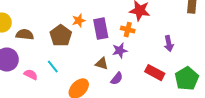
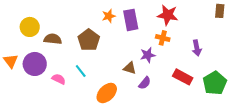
orange star: (79, 21) -> (109, 16), moved
purple rectangle: (101, 29) -> (131, 20), moved
orange cross: (128, 30) -> (163, 38), moved

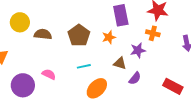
orange star: (109, 16) -> (109, 37), moved
purple circle: (35, 64) -> (23, 85), moved
cyan line: (81, 71) -> (84, 66), moved, turned -64
red rectangle: (183, 77) -> (173, 86), moved

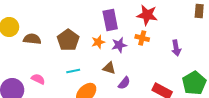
purple star: (138, 50) -> (119, 45), moved

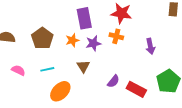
brown triangle: (109, 68) -> (83, 66), turned 40
pink semicircle: (38, 79) -> (18, 70), moved
purple semicircle: (124, 83) -> (113, 81), moved

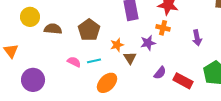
orange star: (72, 40) -> (117, 45), moved
purple star: (93, 43) -> (148, 43), moved
pink semicircle: (18, 70) -> (74, 62), moved

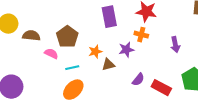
brown triangle: (130, 58) -> (108, 65), turned 48
pink semicircle: (74, 62) -> (51, 54), moved
orange ellipse: (107, 83) -> (73, 90), moved

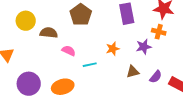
brown pentagon: (67, 37) -> (81, 15), moved
brown triangle: (108, 65) -> (133, 72), moved
orange ellipse: (73, 90) -> (63, 87), moved, turned 30

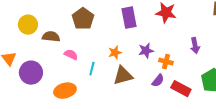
orange cross: (159, 32) -> (166, 62), moved
cyan line: (90, 65) -> (92, 69), turned -64
brown triangle: (133, 72) -> (123, 76), moved, size x1.5
purple circle: (29, 84) -> (31, 73), moved

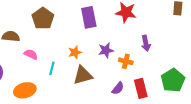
purple arrow: (195, 46) -> (146, 43), moved
purple semicircle: (158, 81) -> (118, 88), moved
red rectangle: (181, 89) -> (141, 88), turned 48

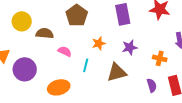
purple star: (106, 50) -> (130, 47), moved
orange star: (75, 52) -> (99, 43), moved
purple semicircle: (118, 88) -> (152, 85), turned -56

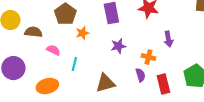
orange star: (99, 43) -> (82, 33), moved
brown triangle: (117, 72) -> (105, 83), moved
purple semicircle: (152, 85) -> (140, 75), moved

